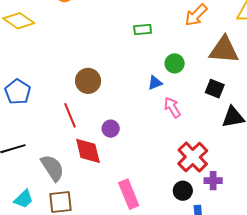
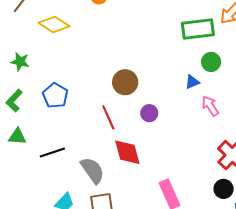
green rectangle: (143, 29) -> (198, 29), moved, size x1.8
purple circle: (111, 129) -> (149, 113), moved

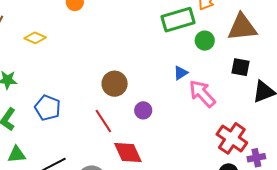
yellow diamond: (54, 24) -> (35, 38), size x0.7
green circle: (211, 62) -> (205, 41), moved
pink arrow: (210, 106) -> (202, 94), size x1.4

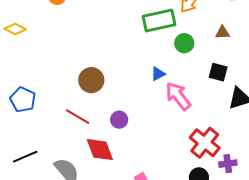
brown triangle: (242, 27) -> (222, 33), size x0.5
purple circle: (143, 110) -> (119, 120), moved
red line: (103, 121) -> (78, 117), turned -30

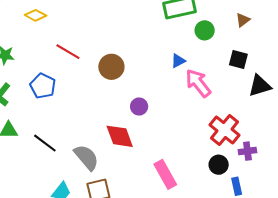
brown triangle: (222, 33) -> (243, 20), turned -35
red line: (78, 117) -> (68, 52), moved
black line: (25, 157) -> (45, 143), turned 60

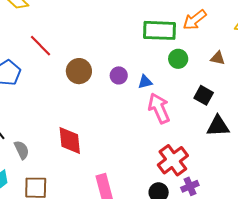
brown triangle: (243, 20) -> (218, 58), turned 35
purple circle: (139, 107) -> (119, 75), moved
purple cross: (247, 151) -> (190, 186), turned -30
gray semicircle: (86, 157) -> (22, 150), moved, size x0.7

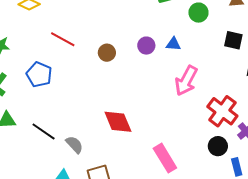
brown circle: (79, 71) -> (107, 53), size x0.7
blue triangle: (145, 82) -> (173, 44), turned 35
pink arrow: (159, 108) -> (186, 81), moved, turned -112

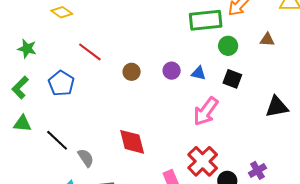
black square: (233, 40) -> (232, 79), moved
red cross: (222, 111) -> (203, 161), moved

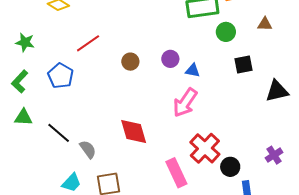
red line: (90, 52) -> (88, 43), turned -70
blue triangle: (199, 73) -> (193, 70), moved
black square: (232, 79) -> (243, 65), moved, turned -30
pink arrow: (206, 111) -> (185, 103), moved
purple cross: (257, 170) -> (274, 155), moved

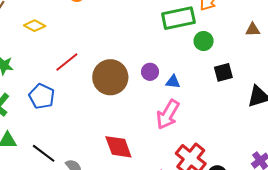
brown triangle: (265, 24) -> (253, 30), moved
brown circle: (130, 62) -> (110, 77), size x2.0

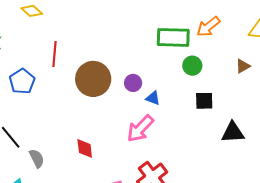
brown triangle: (253, 30) -> (243, 66), turned -42
red line: (67, 62) -> (55, 54), turned -60
red diamond: (118, 147) -> (85, 148), size x0.7

